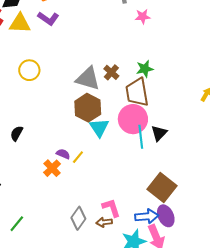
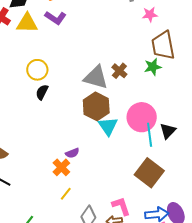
brown trapezoid: (137, 92) -> (163, 45), moved
black semicircle: (17, 133) -> (42, 92), moved
purple semicircle: (63, 154) -> (72, 153), turned 136
yellow line: (78, 157) -> (66, 194), moved
brown square: (162, 187) -> (149, 173), moved

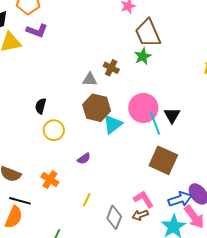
yellow circle: (37, 70) -> (54, 130), moved
gray triangle: (96, 77) -> (90, 79), size x0.6
cyan triangle: (108, 126) -> (113, 124), turned 40
orange cross: (61, 167) -> (50, 180), moved

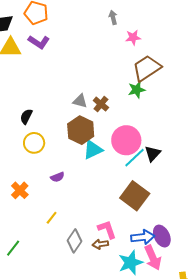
brown trapezoid: (148, 33) -> (147, 68), turned 68
brown cross: (111, 68) -> (101, 104), moved
cyan line: (155, 123) -> (134, 158), turned 55

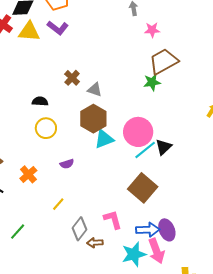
brown cross: (101, 104) -> (72, 78), moved
black semicircle: (26, 117) -> (40, 101), turned 63
brown arrow: (100, 244) -> (95, 243), moved

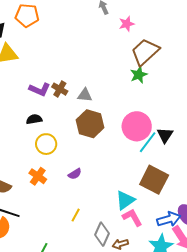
purple L-shape: (58, 28) -> (40, 89), moved
cyan triangle: (104, 139) -> (125, 200), moved
orange cross: (28, 174) -> (38, 176), moved

